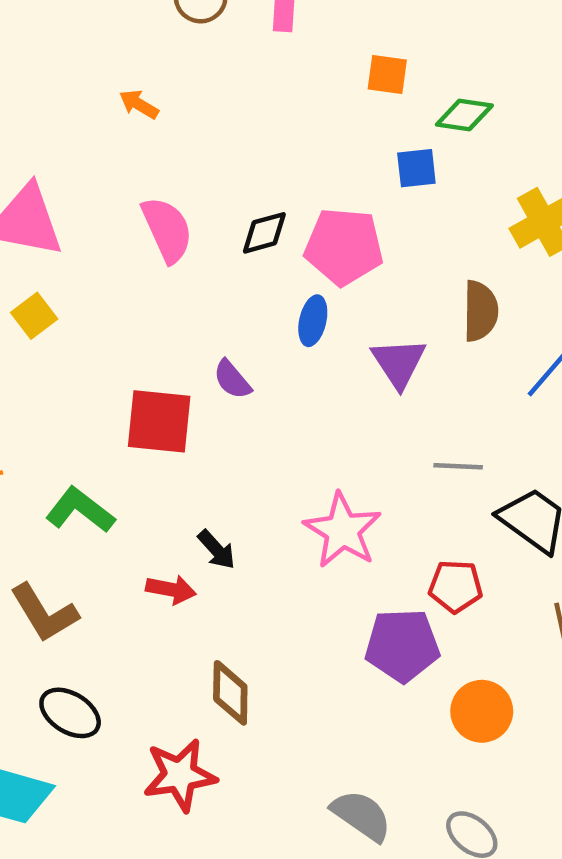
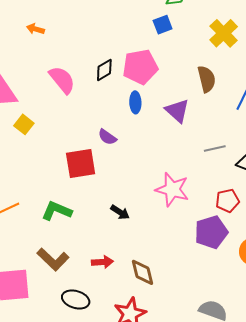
yellow square: (34, 316) -> (24, 124), moved
red arrow: (171, 589) -> (102, 262), moved

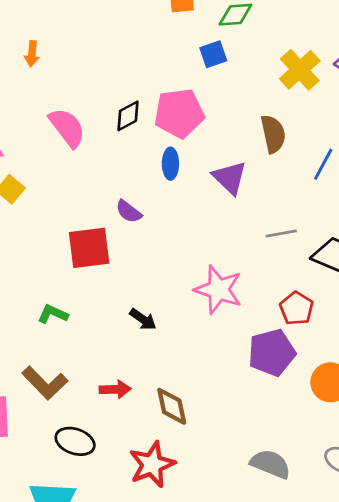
orange arrow: (35, 29) -> (32, 54), turned -102
red pentagon: (227, 201) -> (297, 308), turned -30
green L-shape: (57, 211) -> (53, 314), size x0.7

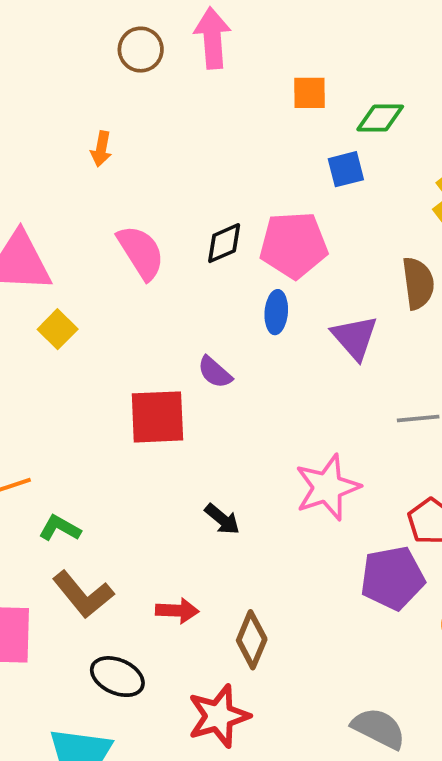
pink star: (218, 290) -> (327, 487), turned 30
green L-shape: (53, 314) -> (60, 528), moved
brown diamond: (172, 406) -> (252, 640), turned 30

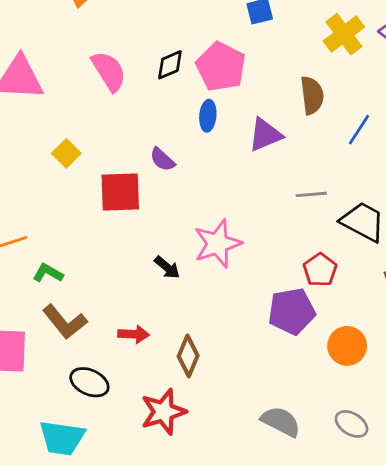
pink pentagon: (294, 245) -> (221, 67), turned 30
yellow square: (58, 329) -> (66, 153), moved
purple triangle: (355, 337) -> (265, 135), turned 48
pink star: (327, 487) -> (218, 244), moved

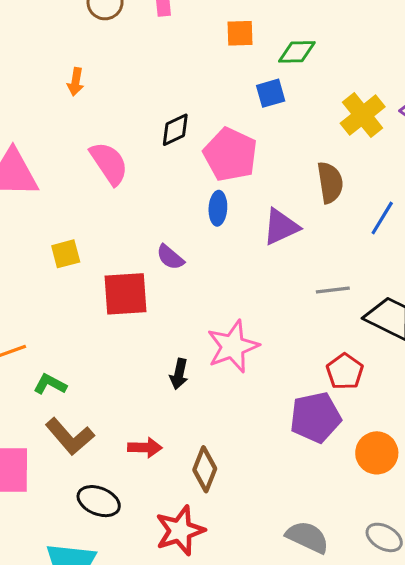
black diamond: (170, 65) -> (175, 130), moved
yellow square: (66, 153) -> (66, 254), turned 32
black arrow: (167, 267) -> (179, 374), turned 64

